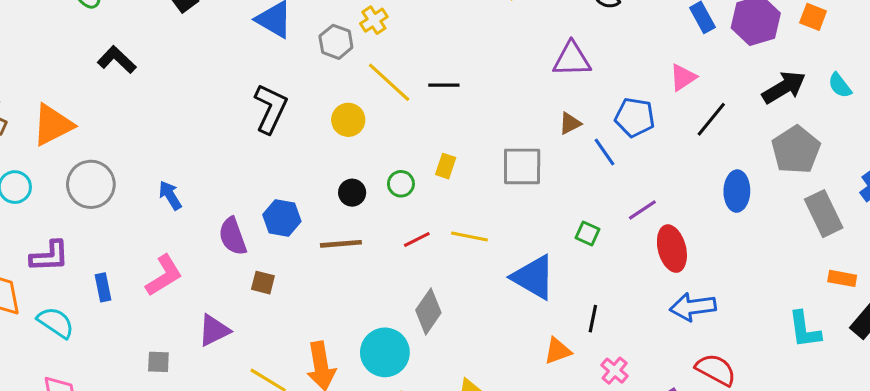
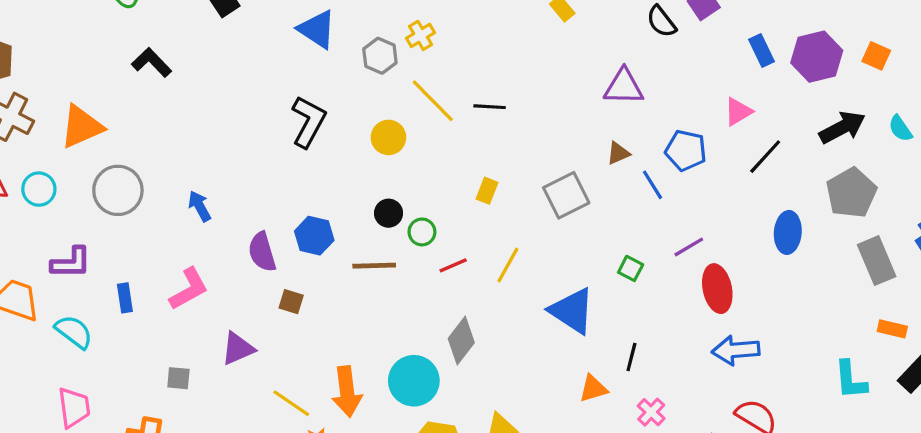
gray square: (522, 166) -> (566, 195), turned -30
green circle: (401, 184) -> (422, 232), moved
yellow line: (469, 236) -> (508, 265), turned -75

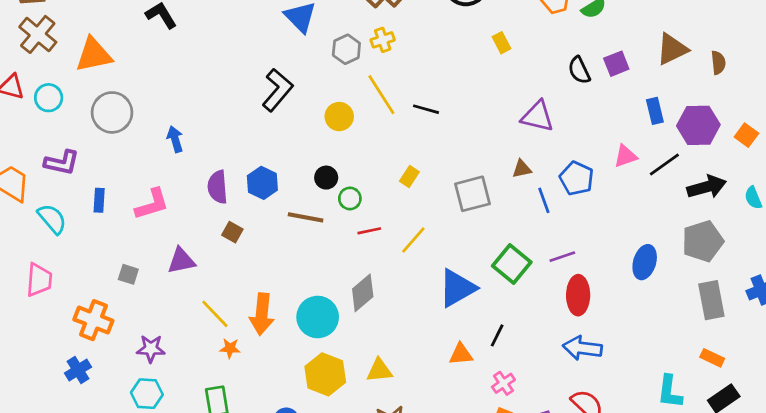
black line: (765, 157) -> (664, 165), moved
green square: (631, 268) -> (512, 264), size x1.8
blue triangle: (572, 311) -> (457, 288), turned 45

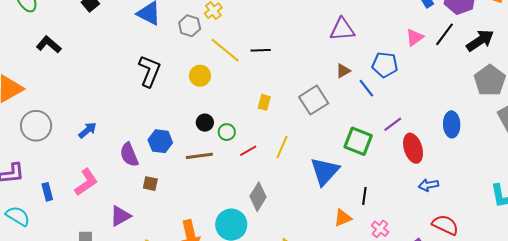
blue arrow: (175, 139) -> (88, 130), turned 84
blue ellipse: (645, 262) -> (452, 124), moved
blue arrow: (582, 348) -> (428, 185), size x0.7

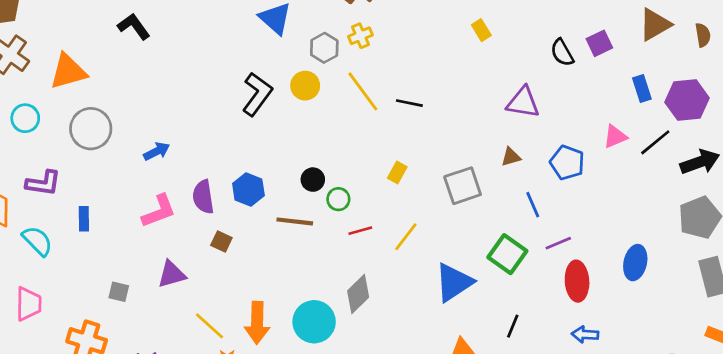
yellow circle: (200, 76) -> (305, 86), moved
blue line: (366, 88) -> (533, 205), moved
pink L-shape: (86, 182) -> (159, 211), moved
black line: (364, 196) -> (513, 326), moved

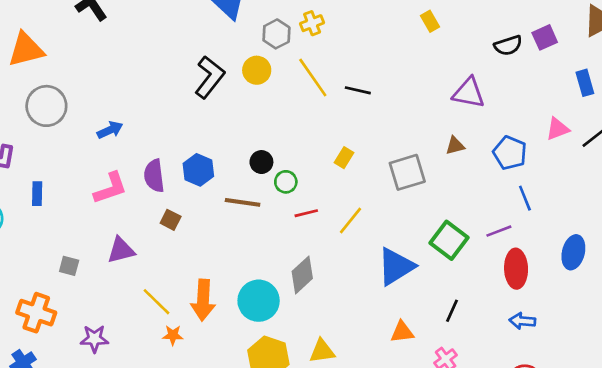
black semicircle: (562, 53) -> (508, 45), turned -80
blue line: (533, 205) -> (525, 198), moved

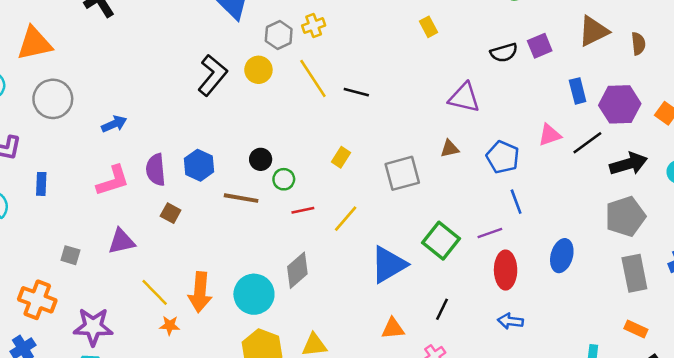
purple star: (94, 339) -> (93, 327), size x1.4

